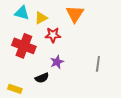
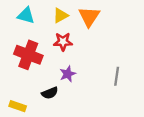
yellow triangle: (41, 18) -> (61, 15), moved

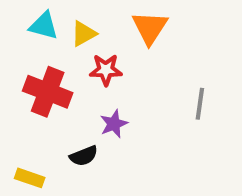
yellow triangle: (61, 15) -> (84, 34), moved
gray line: (117, 76) -> (200, 104), moved

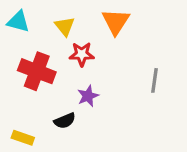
cyan triangle: (44, 26) -> (18, 22), moved
yellow triangle: (84, 34) -> (65, 26), turned -40

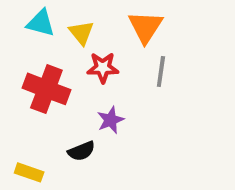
cyan triangle: (18, 22) -> (41, 23), moved
gray line: (155, 80) -> (161, 72), moved

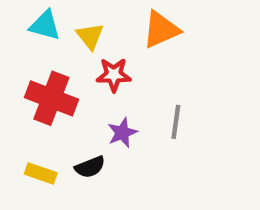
orange triangle: (145, 27) -> (161, 30), turned 33
gray line: (161, 72) -> (176, 122), moved
yellow rectangle: (29, 172) -> (41, 173), moved

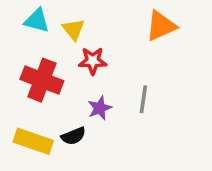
orange triangle: (161, 30) -> (161, 26), moved
yellow rectangle: (41, 173) -> (33, 141), size x1.5

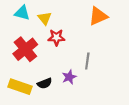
red cross: (42, 80) -> (25, 49), turned 30
purple star: (100, 108) -> (69, 77), moved

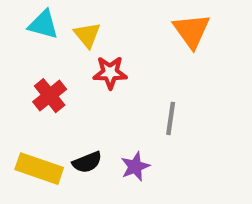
orange triangle: (98, 16) -> (192, 31), turned -42
red cross: (25, 49) -> (50, 96), size x0.7
purple star: (69, 77) -> (135, 166), moved

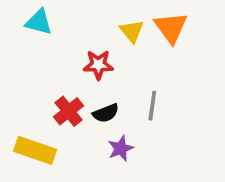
yellow triangle: (87, 35) -> (132, 31), moved
red cross: (50, 96) -> (69, 111), moved
black semicircle: (87, 162) -> (106, 113), moved

